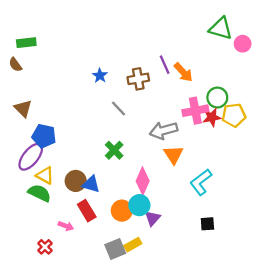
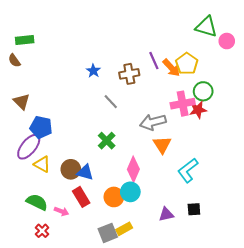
yellow pentagon: (234, 115) -> (187, 64), moved, turned -30
green semicircle: (39, 193) -> (37, 202), moved
purple triangle: (153, 218) -> (166, 214), moved, turned 35

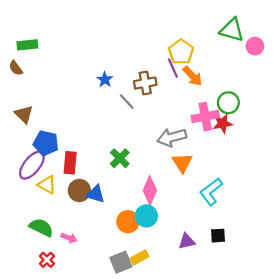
yellow pentagon: (187, 64) -> (181, 52), moved
gray line: (111, 102) -> (127, 102), moved
red rectangle: (81, 197) -> (70, 163), moved, turned 36

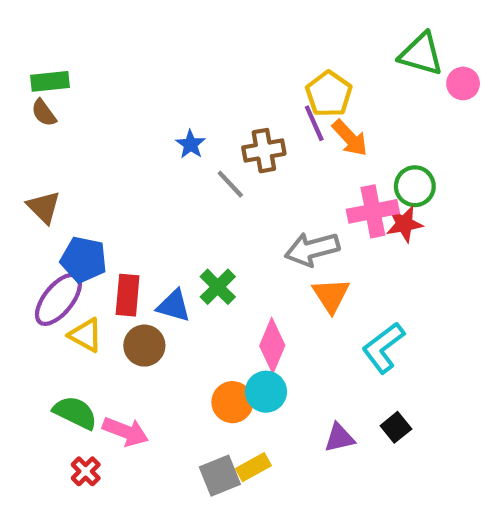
brown semicircle: (16, 68) -> (44, 113), moved
blue triangle: (96, 194) -> (174, 306), moved
black square: (218, 236) -> (396, 427), turned -35
pink arrow: (69, 238) -> (125, 432), size x1.5

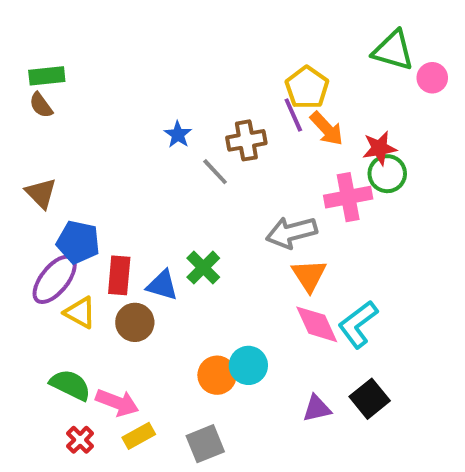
red star: (404, 224) -> (379, 148), moved
pink diamond: (272, 346) -> (317, 324), moved, turned -48
black square: (396, 427) -> (370, 399), size x1.4
yellow rectangle: (253, 467) -> (139, 436), moved

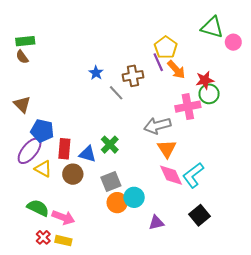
purple triangle: (317, 408) -> (156, 223), moved
yellow rectangle: (139, 436) -> (63, 241), moved, turned 42
gray square: (205, 444) -> (111, 181), moved

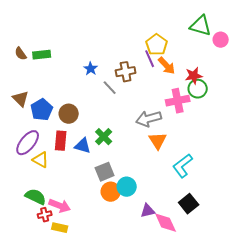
green rectangle: (25, 41) -> (42, 55), moved
blue pentagon: (42, 131) -> (42, 110), moved, turned 30
brown circle: (73, 174) -> (69, 114), moved
pink diamond: (171, 175) -> (166, 223), moved
red cross: (43, 237) -> (45, 215), moved, turned 32

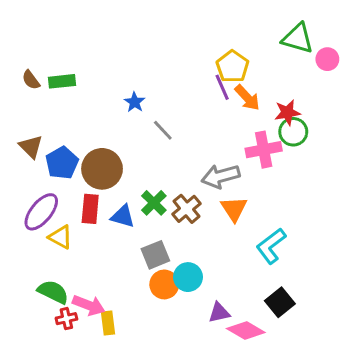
brown cross: (126, 72) -> (187, 209), moved, turned -30
brown circle: (69, 114) -> (102, 169), size x1.4
pink diamond: (166, 223) -> (246, 330), turned -35
yellow rectangle: (60, 228) -> (108, 323), moved, turned 70

